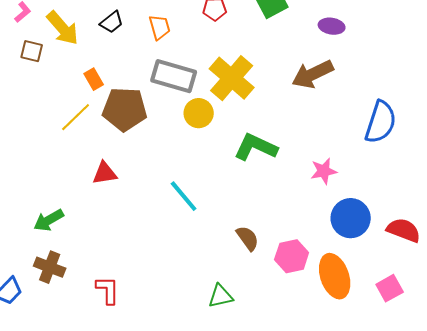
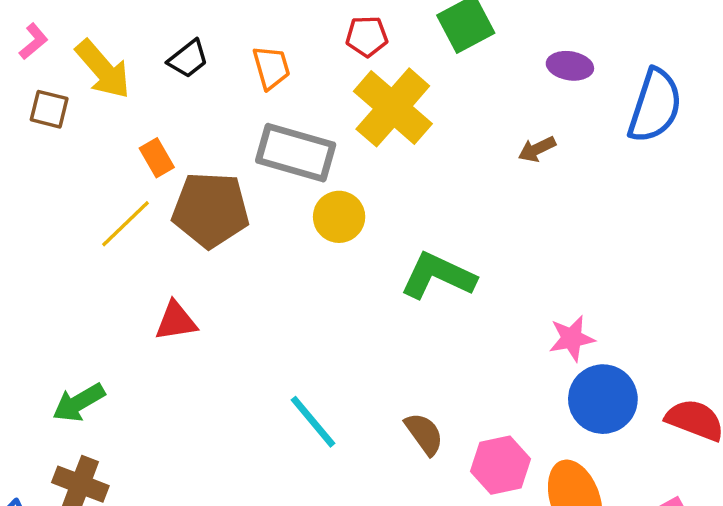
brown arrow: (313, 74) -> (537, 149), size x0.5
yellow cross: (232, 78) -> (393, 107), moved
blue semicircle: (381, 122) -> (655, 106), moved
pink star: (324, 171) -> (572, 338), moved
cyan line: (184, 196) -> (313, 422), moved

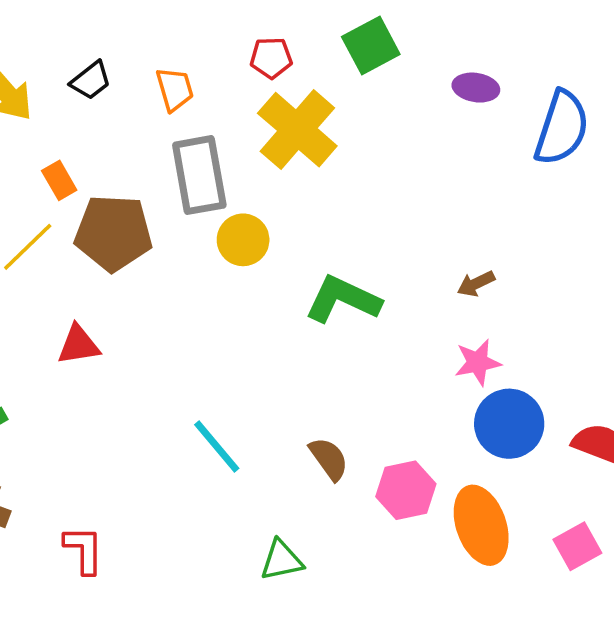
brown arrow: (537, 149) -> (476, 284), moved
gray rectangle: (296, 153) -> (199, 175), turned 64

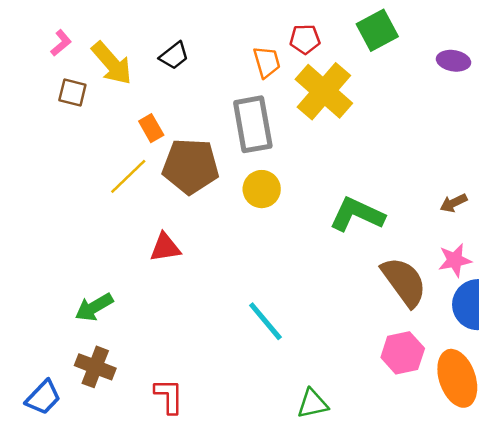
orange trapezoid: (175, 89) -> (267, 62), moved
yellow circle: (243, 240) -> (262, 189), moved
brown semicircle: (329, 459) -> (404, 282), moved, size x1.6

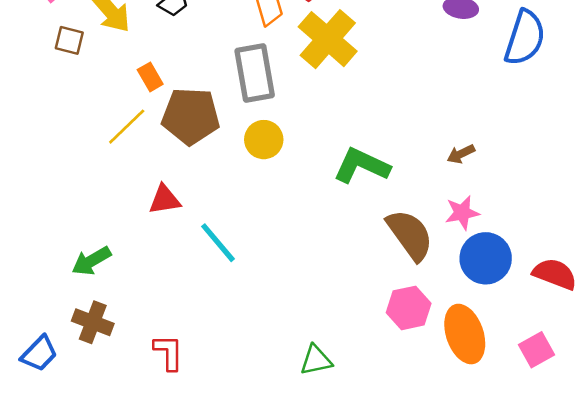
cyan line: (265, 321) -> (218, 243), moved

